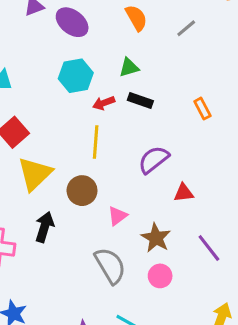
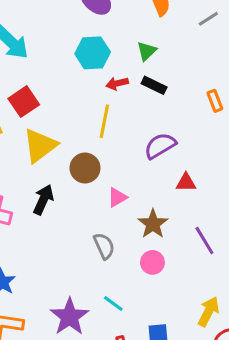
green triangle: (129, 67) -> (147, 51), turned -35
gray semicircle: (110, 266) -> (104, 246), size x0.7

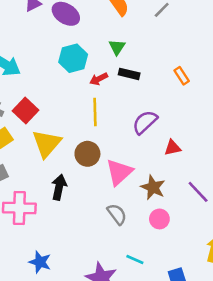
pink triangle: (117, 197) -> (119, 172), size x1.6

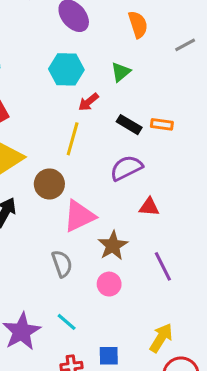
black rectangle: (129, 74) -> (129, 125), moved
orange rectangle: (182, 76) -> (162, 124), moved, turned -66
red arrow: (99, 79) -> (89, 102), turned -30

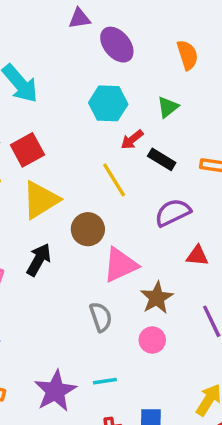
black rectangle: (129, 125) -> (162, 159), moved
yellow line: (73, 139) -> (114, 180), turned -48
cyan line: (67, 322) -> (105, 381), turned -50

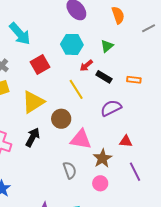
red square: (27, 150) -> (40, 65), moved
red triangle: (197, 256) -> (126, 141), moved
pink triangle: (120, 265) -> (81, 139), turned 35

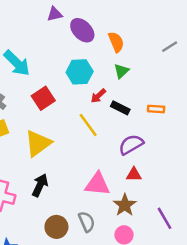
orange semicircle: (118, 15) -> (116, 42), moved
brown circle: (61, 119) -> (56, 227), moved
red triangle: (126, 141) -> (134, 175), moved

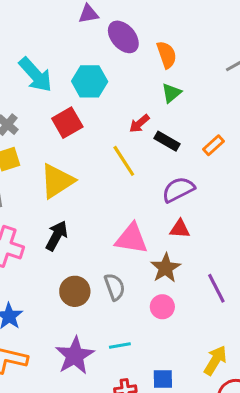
cyan hexagon: (80, 72) -> (90, 81), moved
orange rectangle: (156, 109) -> (214, 145), turned -49

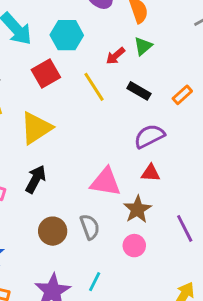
red arrow: (139, 124) -> (115, 56), moved
yellow line: (124, 161) -> (94, 87), moved
cyan line: (120, 345) -> (95, 282), turned -54

